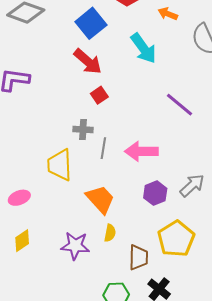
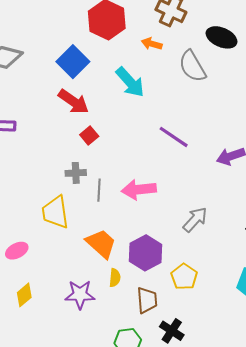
purple hexagon: (155, 193) -> (145, 253), moved, size x1.4
yellow pentagon: (176, 239) -> (184, 277), size x0.7

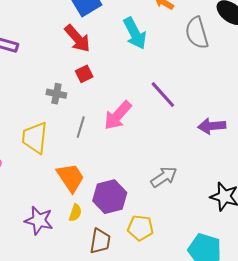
gray cross: (76, 173) -> (56, 94), moved
pink arrow: (139, 190) -> (118, 115), moved, turned -56
yellow pentagon: (184, 277) -> (140, 228), turned 30

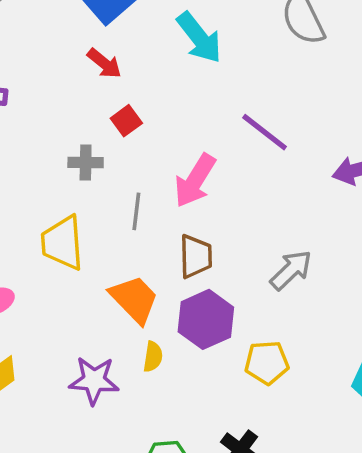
red arrow: (77, 38) -> (104, 63), size x0.7
brown trapezoid: (100, 241) -> (196, 256), moved

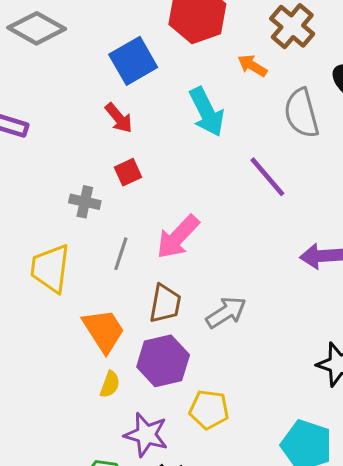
purple line: (265, 132) -> (267, 177), moved
gray arrow: (291, 270) -> (226, 312), moved
purple star: (94, 381) -> (146, 435), moved

